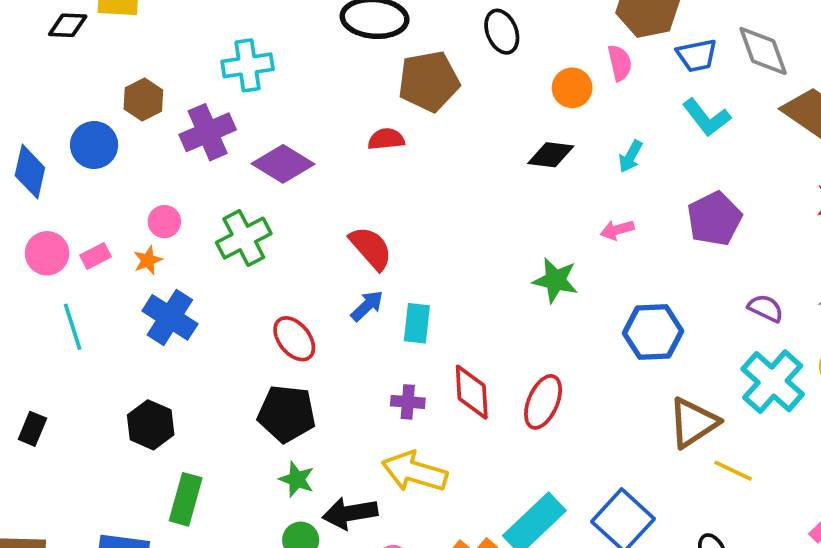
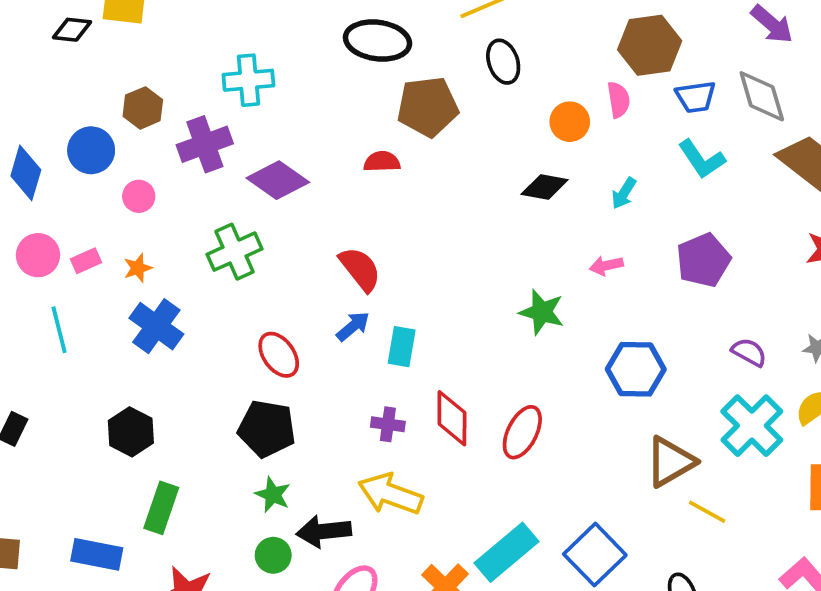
pink circle: (164, 222) -> (139, 196), moved

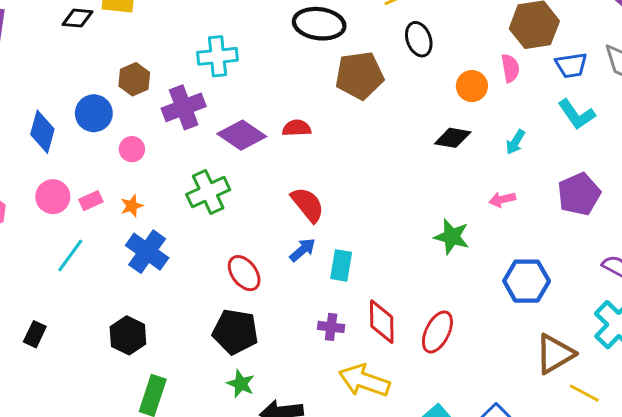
red semicircle: (382, 162) -> (297, 128), moved
cyan line: (59, 330) -> (70, 255), turned 51
yellow arrow: (390, 494) -> (364, 381), moved

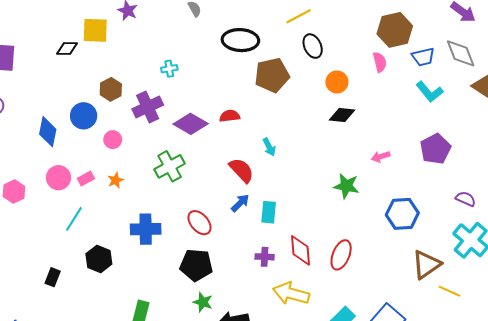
cyan cross: (218, 56) -> (169, 69), size x0.6
orange circle: (472, 86) -> (337, 82), moved
cyan arrow: (515, 142) -> (269, 147), moved, turned -54
blue cross: (147, 252) -> (146, 229), moved, turned -32
black hexagon: (128, 335) -> (99, 259), moved

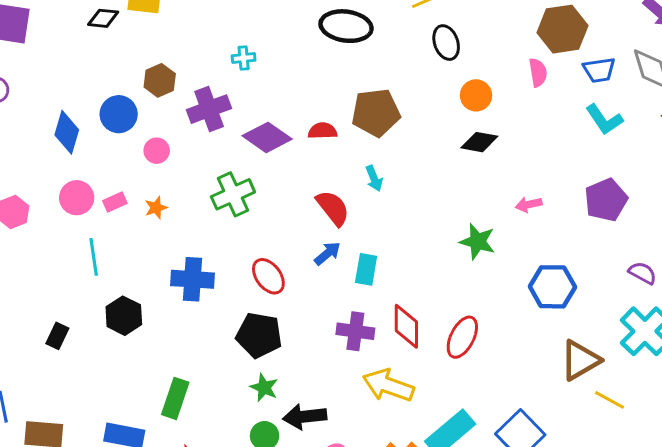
brown pentagon: (272, 75) -> (376, 113), moved
cyan line: (74, 219) -> (94, 257), turned -45
purple cross: (265, 257) -> (355, 331), size x1.4

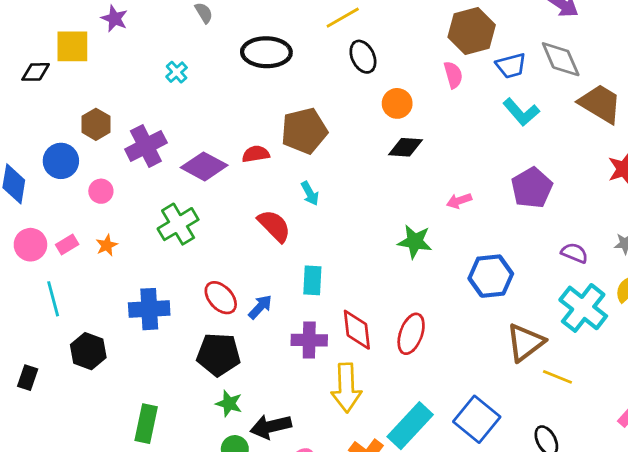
cyan cross: (244, 58) -> (177, 72), moved, turned -30
blue arrow: (327, 253) -> (260, 307), moved
yellow arrow: (388, 385) -> (346, 388), turned -105

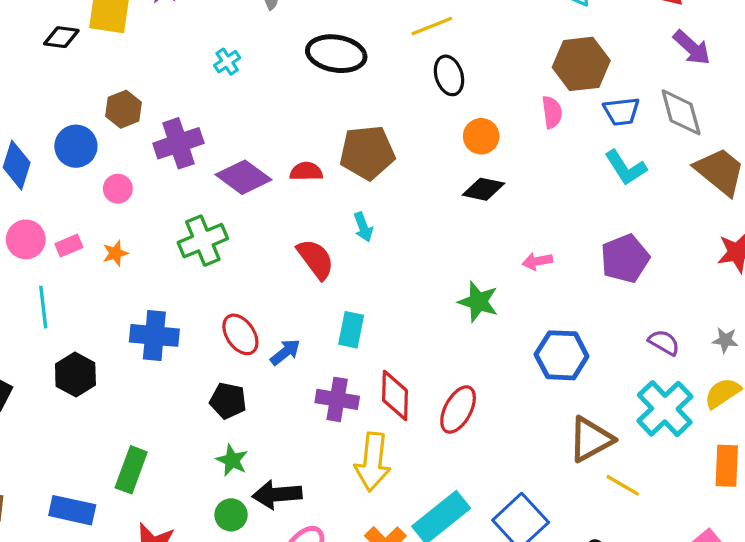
black pentagon: (218, 354) -> (228, 401), size x0.7

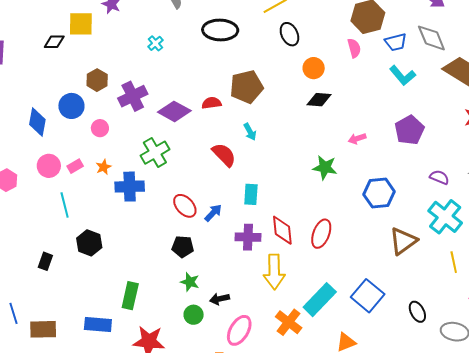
blue cross: (154, 335) -> (130, 187), moved
yellow line: (623, 485) -> (454, 262), moved, turned 55
black arrow: (277, 494) -> (220, 299), size x0.7

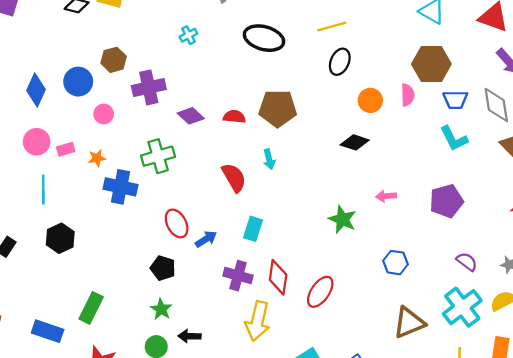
black ellipse: (289, 34) -> (340, 62), turned 35
orange circle: (314, 68) -> (370, 100), moved
purple diamond: (174, 111) -> (191, 116), size x0.7
blue hexagon: (379, 193) -> (395, 263), size x0.7

